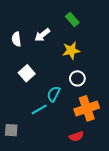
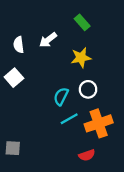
white square: (27, 73) -> (14, 78), moved
cyan semicircle: (54, 94) -> (61, 96), moved
cyan line: (39, 109) -> (69, 119), moved

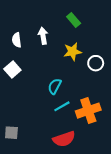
white arrow: (48, 40) -> (43, 36), turned 119
white circle: (88, 89) -> (96, 63), moved
red semicircle: (87, 155) -> (64, 139), moved, size x1.5

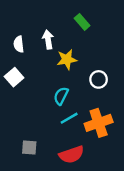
yellow star: (72, 52) -> (67, 59), moved
white circle: (96, 63) -> (99, 79), moved
gray square: (11, 133) -> (29, 148), moved

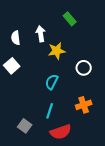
cyan line: (69, 118) -> (50, 111), moved, turned -42
orange cross: (99, 123) -> (84, 105), size x0.7
gray square: (29, 148) -> (25, 126), turned 32

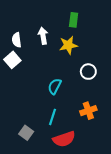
green rectangle: (70, 19) -> (74, 20), turned 48
yellow star: (57, 51) -> (68, 45), moved
white square: (12, 66) -> (12, 60), moved

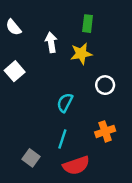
white semicircle: (17, 40) -> (13, 27), moved, turned -32

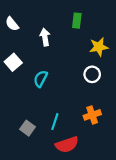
yellow star: (81, 54) -> (99, 47), moved
cyan semicircle: (65, 103) -> (41, 79), moved
gray square: (31, 158) -> (27, 128), moved

